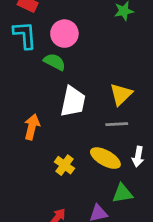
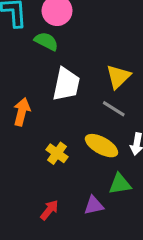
gray line: (117, 124) -> (114, 109), turned 35

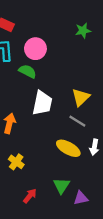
yellow cross: (57, 153) -> (16, 162), moved
green triangle: (120, 184) -> (61, 186), moved, turned -48
purple triangle: (94, 205) -> (81, 198), moved

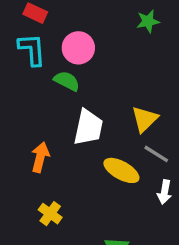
gray line: (77, 121) -> (156, 154), moved
yellow ellipse: (68, 148) -> (121, 170), moved

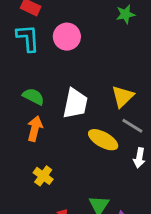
green semicircle: (67, 81) -> (33, 97), moved

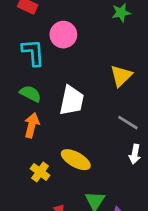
cyan L-shape: (28, 38) -> (33, 52), moved
yellow triangle: (123, 97) -> (121, 76), moved
yellow ellipse: (103, 140) -> (76, 160), moved

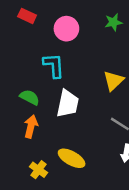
pink circle: (63, 35) -> (66, 29), moved
cyan L-shape: (33, 52) -> (54, 65), moved

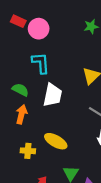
pink circle: (66, 29) -> (39, 29), moved
yellow cross: (38, 170) -> (28, 151), turned -32

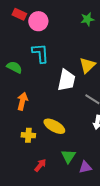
green semicircle: (20, 90) -> (14, 67), moved
white trapezoid: (53, 95) -> (66, 80), moved

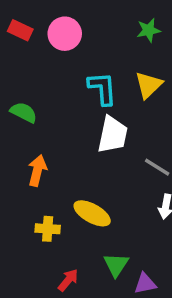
red rectangle: (19, 14) -> (20, 30), moved
cyan L-shape: (40, 53) -> (102, 88), moved
yellow triangle: (87, 65) -> (149, 85), moved

